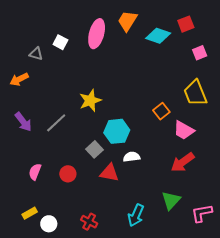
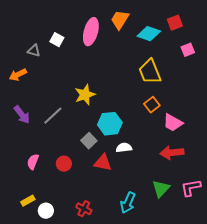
yellow trapezoid: (195, 93) -> (150, 72), moved
red arrow: (183, 162) -> (172, 153), turned 30
pink L-shape: (202, 213) -> (191, 188), moved

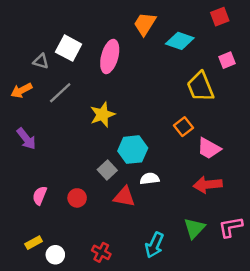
red square: (175, 23) -> (220, 17), moved
pink ellipse: (91, 32) -> (110, 56), moved
white square: (57, 40) -> (69, 48), size x1.5
yellow trapezoid: (150, 72) -> (200, 87), moved
gray line: (53, 116) -> (60, 93), moved

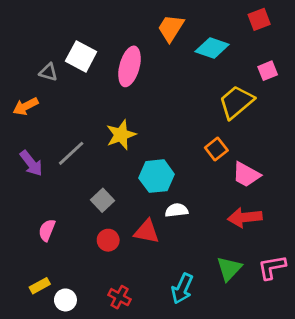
yellow trapezoid: (200, 87) -> (236, 102), turned 72
gray line: (60, 93) -> (71, 153), moved
gray square: (107, 170) -> (102, 200), moved
red circle: (77, 198) -> (108, 240), moved

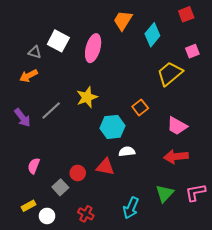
cyan diamond: (212, 48) -> (152, 35), turned -70
orange arrow: (26, 106) -> (29, 76), moved
orange square: (216, 149) -> (140, 107), moved
gray square: (102, 200) -> (60, 187), moved

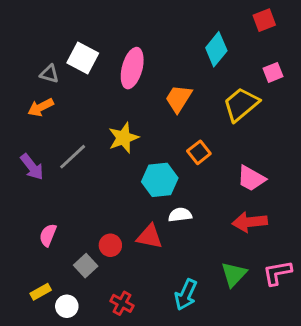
orange trapezoid: (123, 20) -> (179, 99), moved

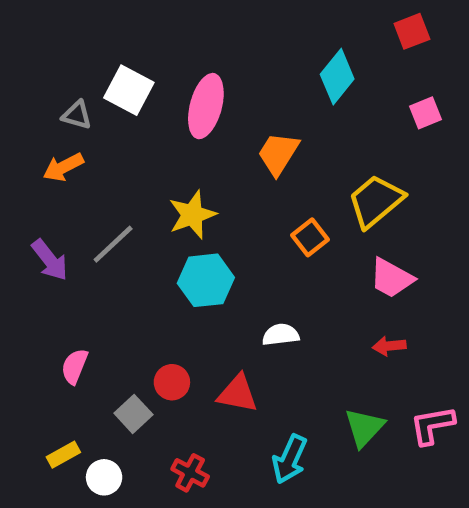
yellow trapezoid: (241, 104) -> (376, 201), moved
cyan hexagon: (160, 180) -> (206, 280), moved
red arrow: (250, 222) -> (389, 346), size x0.6
red triangle: (150, 237) -> (238, 394), moved

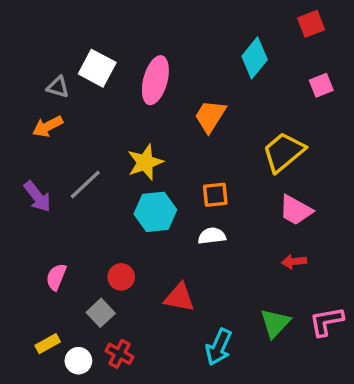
orange square: (310, 237) -> (215, 195), moved, turned 32
white semicircle: (281, 335) -> (212, 236), moved
red circle: (172, 382) -> (121, 277), moved
red cross: (190, 473) -> (119, 354), moved

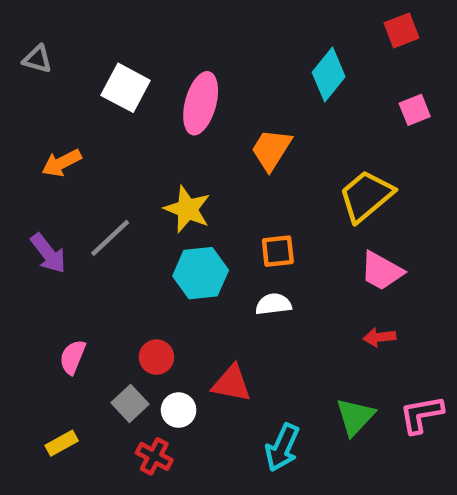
gray triangle: (58, 87) -> (37, 59), moved
yellow star: (145, 162) -> (187, 209), turned -30
white circle: (78, 361) -> (179, 410), moved

